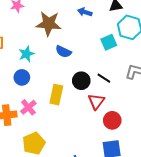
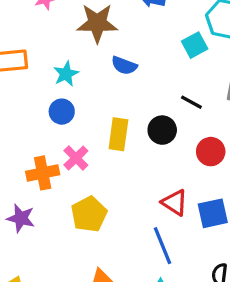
black circle: (81, 81) -> (162, 130), moved
red triangle: (96, 102) -> (175, 203), moved, turned -30
red circle: (112, 120) -> (211, 152), moved

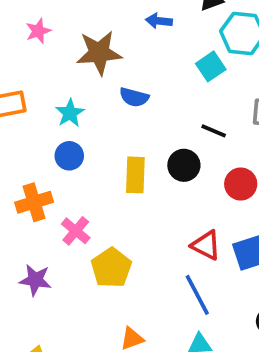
pink cross: (76, 158) -> (76, 231), moved
orange cross: (43, 173) -> (34, 202), moved

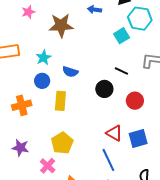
blue semicircle: (134, 97) -> (70, 72), moved
yellow rectangle: (135, 175) -> (60, 101), moved
pink cross: (76, 231) -> (48, 166), moved

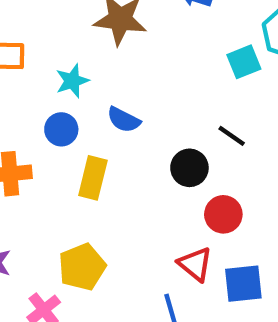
red circle: (135, 101) -> (223, 214), moved

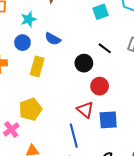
cyan square: (244, 62) -> (101, 12), moved

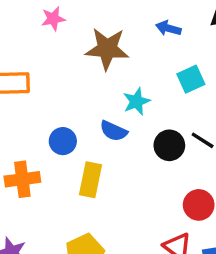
cyan star: (29, 19) -> (136, 101), moved
black circle: (84, 63) -> (169, 145), moved

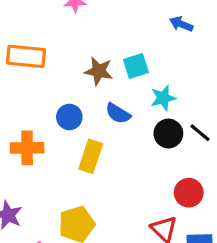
brown star: (107, 49) -> (99, 71), moved, size x0.7
cyan square: (191, 79) -> (136, 66), moved
cyan star: (136, 101) -> (163, 98), moved

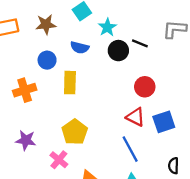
brown star: (99, 71) -> (46, 24), moved

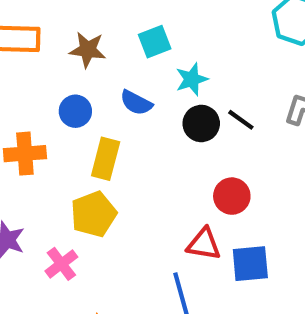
red triangle: (135, 117) -> (204, 244), turned -30
yellow pentagon: (75, 132) -> (94, 214), moved
pink cross: (59, 160) -> (61, 264), moved

